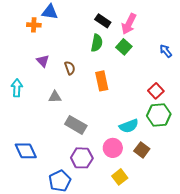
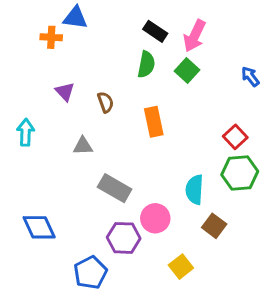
cyan semicircle: (129, 126) -> (195, 190), turned 114
pink circle: (113, 148) -> (155, 218), moved

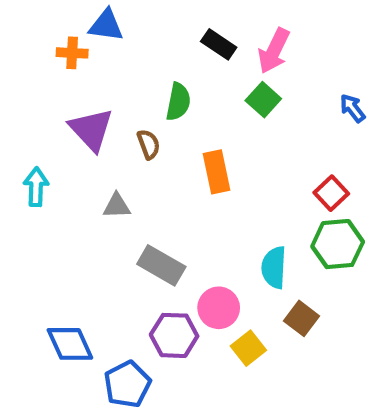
green semicircle: (146, 64) -> (178, 102), moved
purple triangle: (65, 92) -> (91, 129), size x1.6
blue diamond: (39, 227) -> (70, 344), moved
yellow square: (181, 267) -> (248, 348), moved

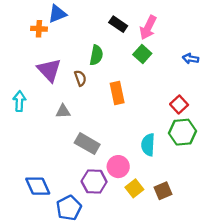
blue triangle: (106, 25) -> (57, 14), turned -30
blue arrow: (352, 108) -> (191, 59), turned -42
brown square: (302, 318) -> (163, 191), moved, turned 30

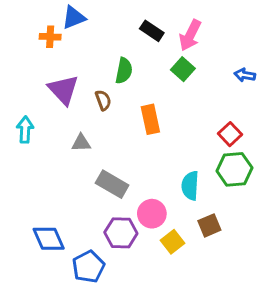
brown square: (163, 191) -> (209, 225), moved

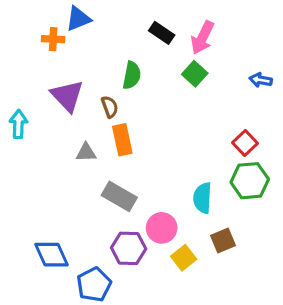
orange rectangle: (150, 119) -> (122, 140), moved
cyan arrow: (25, 130) -> (18, 124), moved

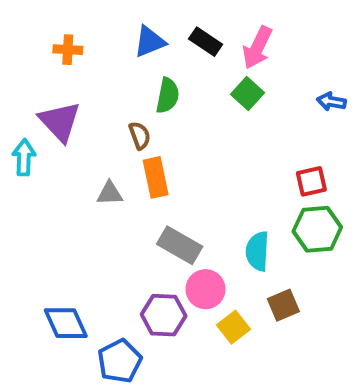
blue triangle: (78, 19) -> (150, 42), moved
purple triangle: (67, 96) -> (60, 122), moved
red square: (245, 143) -> (311, 181), turned 30
gray rectangle: (119, 196) -> (180, 245), moved

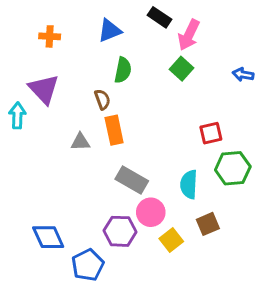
black rectangle: (206, 42) -> (160, 17), moved
red square: (311, 181) -> (211, 133), moved

